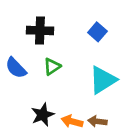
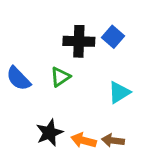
black cross: (40, 31) -> (79, 41), moved
cyan triangle: (103, 80) -> (119, 92), size x0.7

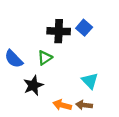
cyan triangle: (119, 92) -> (90, 81), moved, turned -42
black star: (49, 133) -> (33, 85), moved

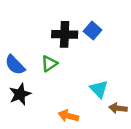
black star: (33, 85) -> (20, 94), moved
brown arrow: (84, 105) -> (118, 108), moved

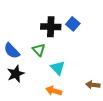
green triangle: (49, 64) -> (39, 50), turned -40
cyan triangle: (99, 89) -> (58, 68), moved

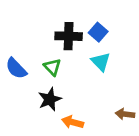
cyan triangle: (58, 68) -> (101, 62), moved
black star: (16, 74) -> (50, 99), moved

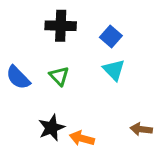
black cross: (69, 36) -> (61, 26), moved
black star: (50, 99) -> (52, 128), moved

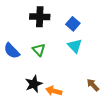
brown arrow: (141, 129) -> (93, 85), turned 40

